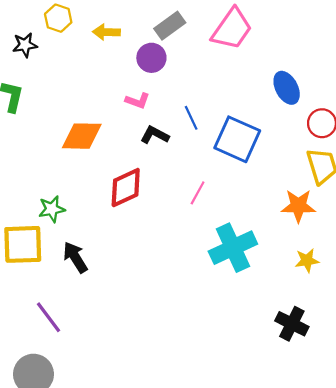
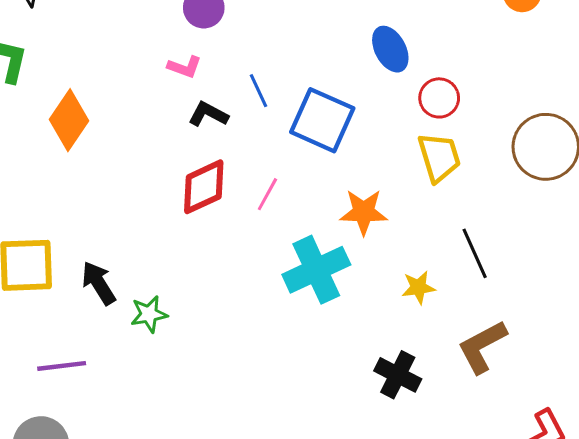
orange diamond: (82, 136) -> (69, 120), moved, turned -57
red diamond: (126, 188) -> (204, 187), moved
orange star: (298, 206) -> (364, 212), moved
green star: (52, 209) -> (149, 314), moved
purple line: (49, 317) -> (62, 366), turned -60

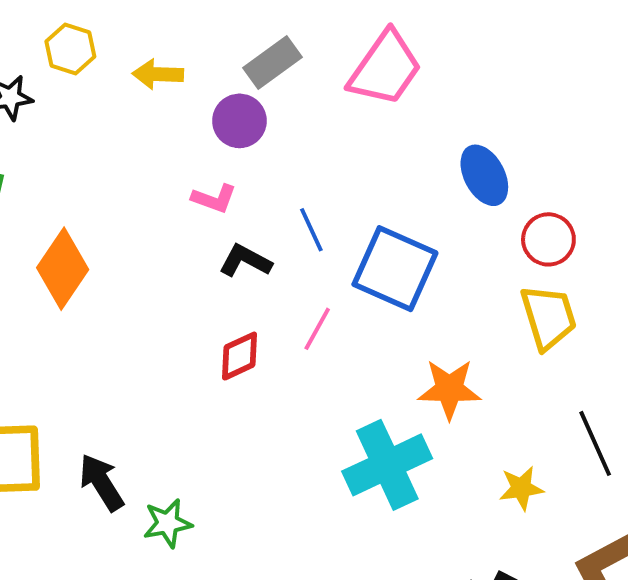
red diamond: (204, 187) -> (239, 356), size x0.7
pink line: (267, 194) -> (317, 329), moved

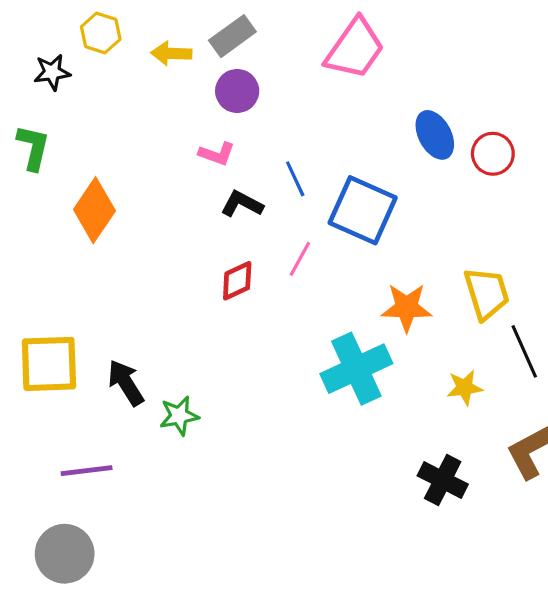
gray rectangle: (273, 63) -> (232, 36), moved
red circle: (548, 239) -> (493, 154), moved
yellow trapezoid: (548, 317) -> (487, 293), moved

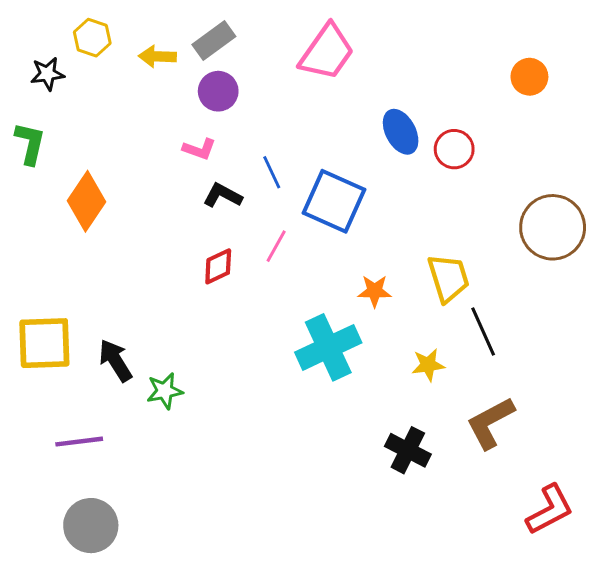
orange star: (407, 307) -> (375, 291), size x0.7
gray circle: (65, 554) -> (91, 526), moved

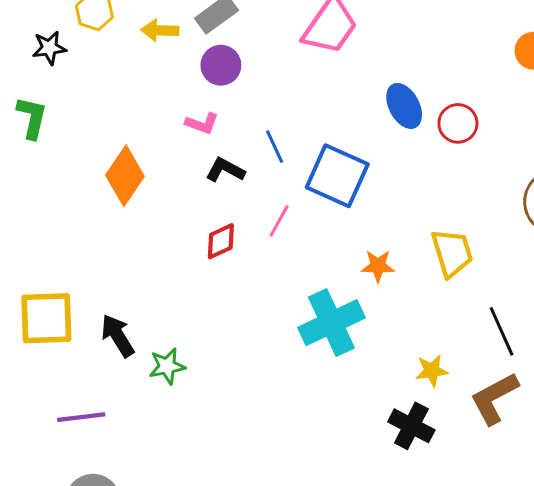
orange diamond: (86, 201) -> (125, 176), moved
black line: (483, 332) -> (502, 331), moved
yellow star: (428, 365) -> (432, 371), moved

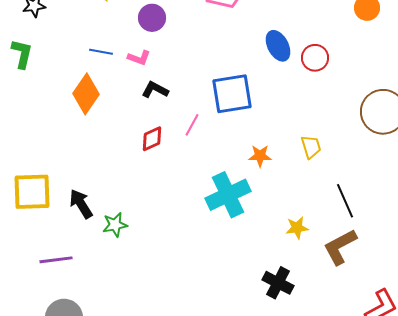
blue line: (275, 147) -> (101, 52), moved, turned -55
blue square: (337, 176) -> (232, 94), turned -33
yellow trapezoid: (452, 253) -> (311, 147), size x0.7
black cross: (411, 426) -> (278, 283), moved

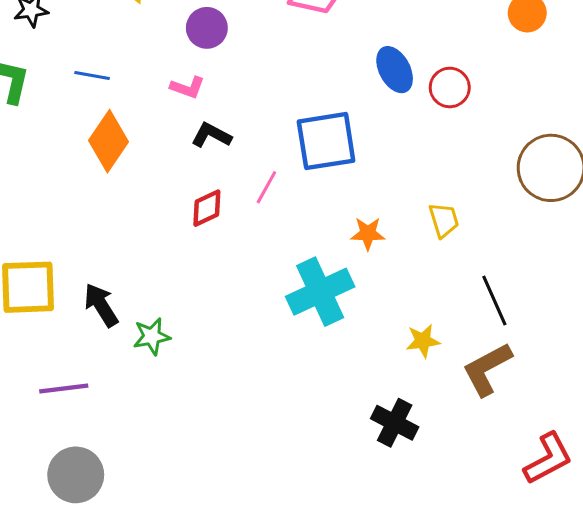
blue line: (101, 52) -> (92, 76), moved

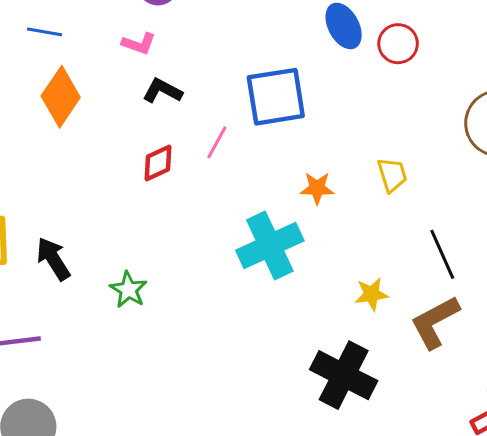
green star: (152, 336) -> (128, 290), moved, turned -30
black cross: (395, 423) -> (344, 375), size x1.4

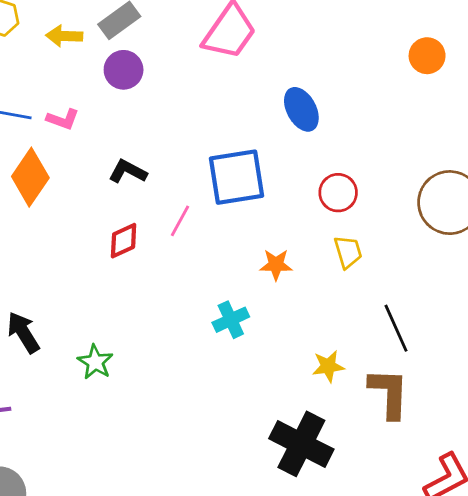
pink L-shape: (139, 44) -> (63, 119), moved
red circle: (398, 44) -> (338, 193), moved
cyan cross: (270, 246) -> (231, 320), size x0.6
brown L-shape: (435, 322) -> (389, 393), turned 120

